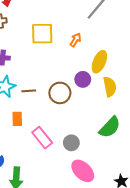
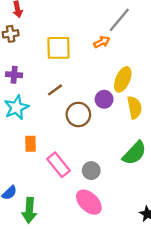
orange arrow: (75, 40) -> (102, 42), moved, turned 32
brown line: (29, 91) -> (55, 90), moved, turned -32
pink ellipse: (83, 171) -> (89, 202), moved

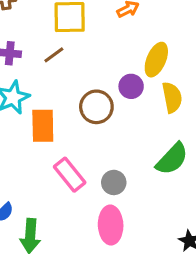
brown line: (55, 90) -> (54, 55), moved
orange rectangle: (30, 144) -> (43, 126), moved, size x1.5
pink ellipse: (89, 202) -> (111, 225), turned 44

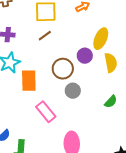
brown line: (54, 55) -> (45, 36), moved
green semicircle: (172, 159) -> (111, 102), size x0.6
gray circle: (114, 182) -> (73, 91), moved

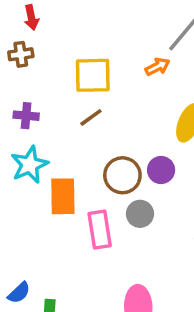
purple circle: (85, 56) -> (161, 170), moved
pink rectangle: (46, 112) -> (100, 230), moved, turned 30

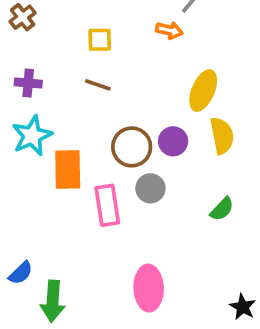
brown cross: (21, 54) -> (23, 17), turned -30
orange arrow: (158, 67) -> (169, 30), turned 40
yellow square: (93, 75) -> (100, 40), size x0.6
brown line: (91, 117) -> (98, 85), turned 55

